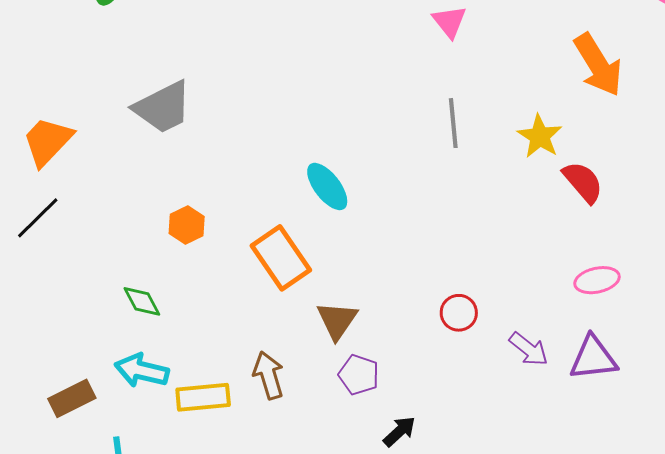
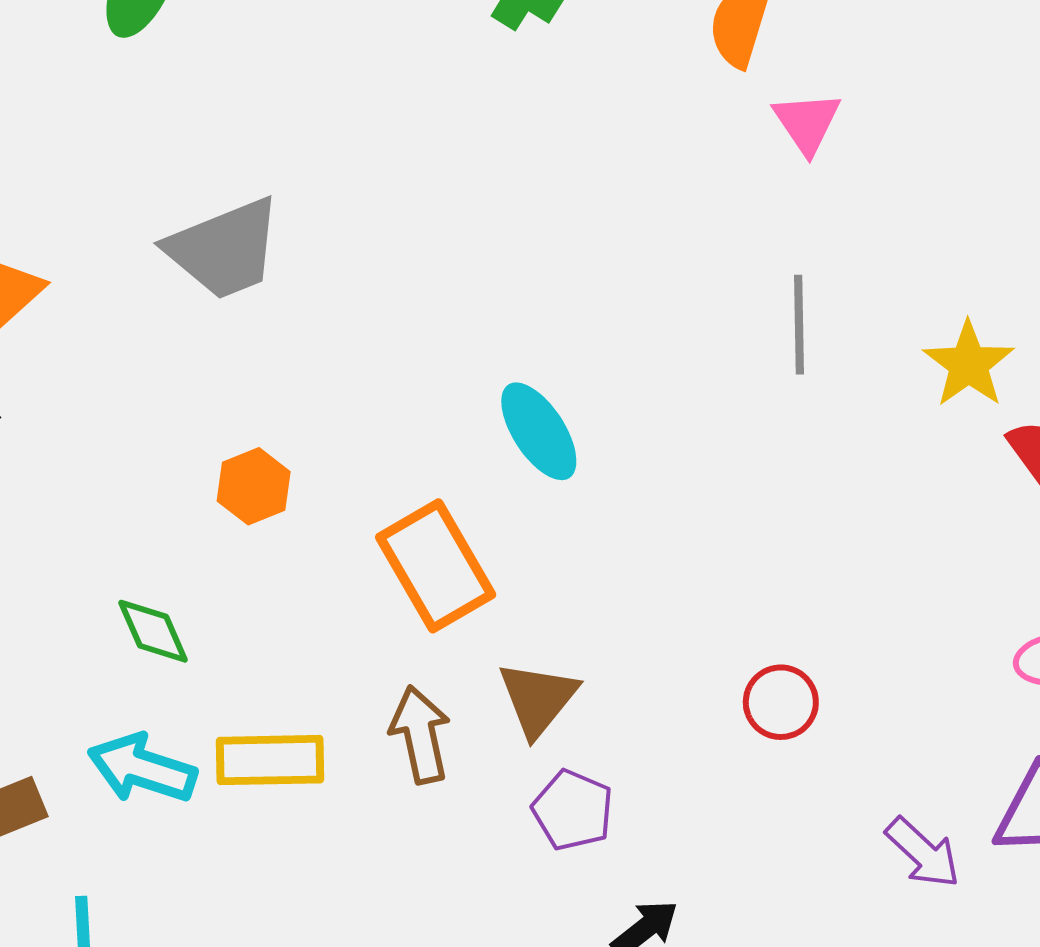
purple arrow: (529, 349) -> (923, 853), moved
brown arrow: (269, 375) -> (420, 735), moved
yellow rectangle: (203, 397) -> (270, 760), moved

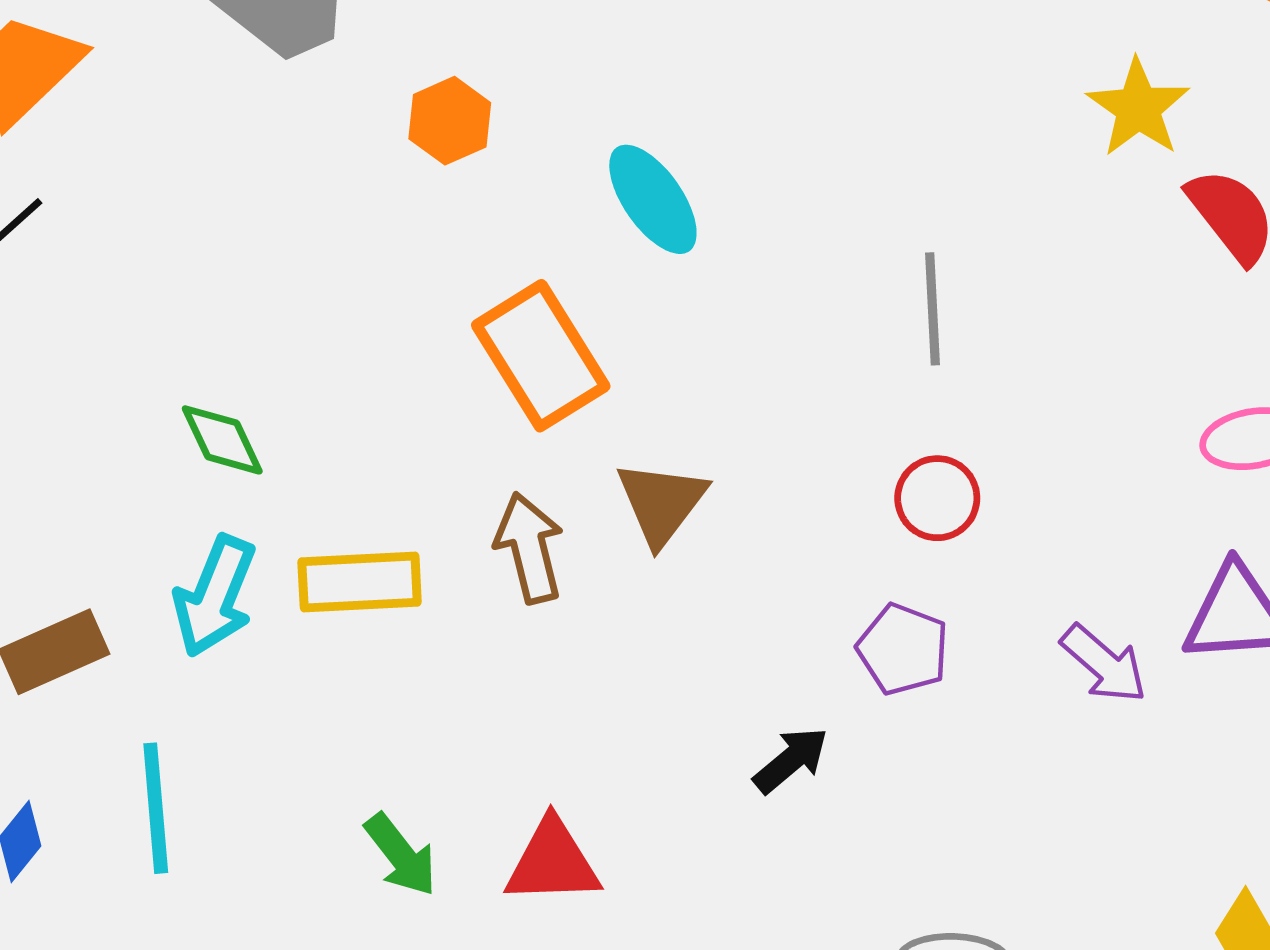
gray line: (799, 325) -> (932, 309), moved
orange hexagon: (254, 486) -> (450, 121), moved
cyan arrow: (142, 768) -> (215, 596), turned -84
purple pentagon: (573, 810) -> (903, 649), moved

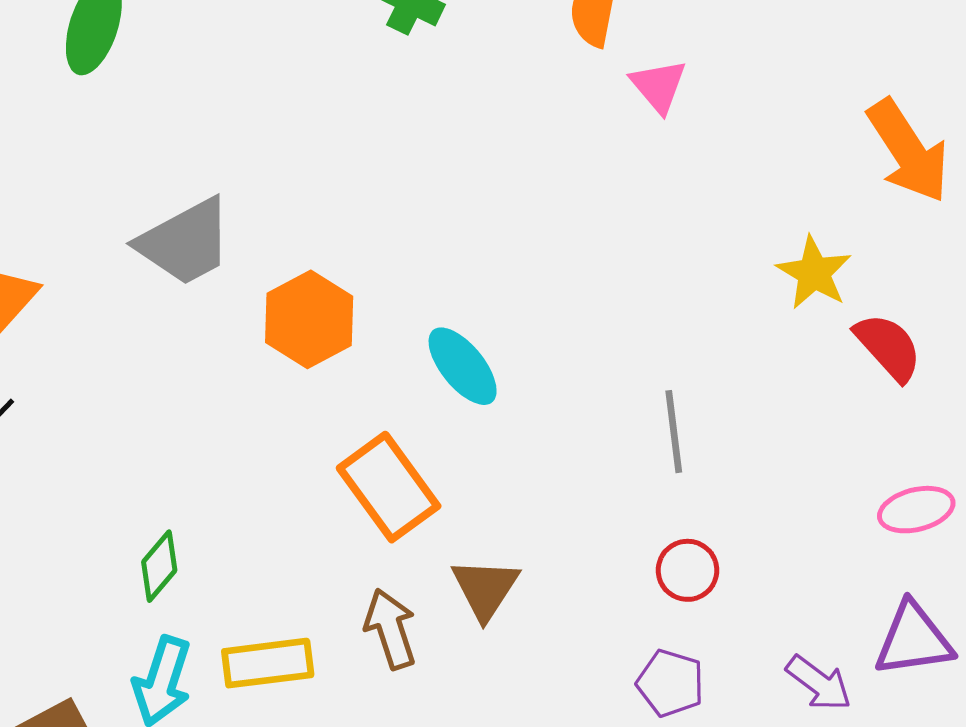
orange hexagon: (450, 121) -> (309, 319), size x1.5
green diamond: (222, 440) -> (159, 566), turned 70

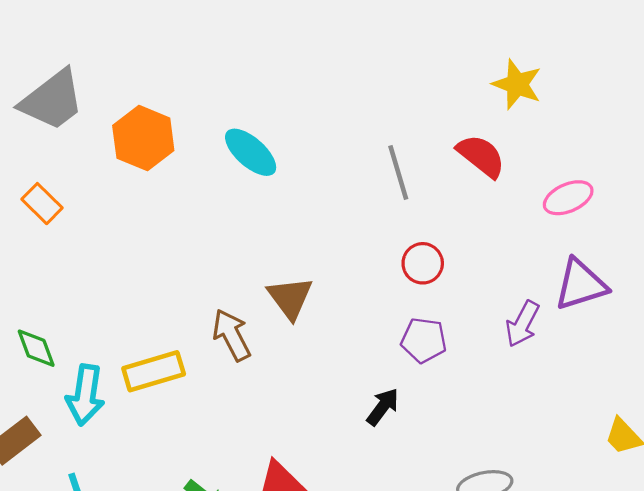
yellow star: (814, 273) -> (517, 84), moved
red semicircle: (888, 347) -> (481, 156), moved
orange rectangle: (389, 487) -> (42, 204), moved, size x0.6
green diamond: (159, 566) -> (36, 348), moved, turned -51
purple arrow: (819, 683) -> (522, 324), turned 90

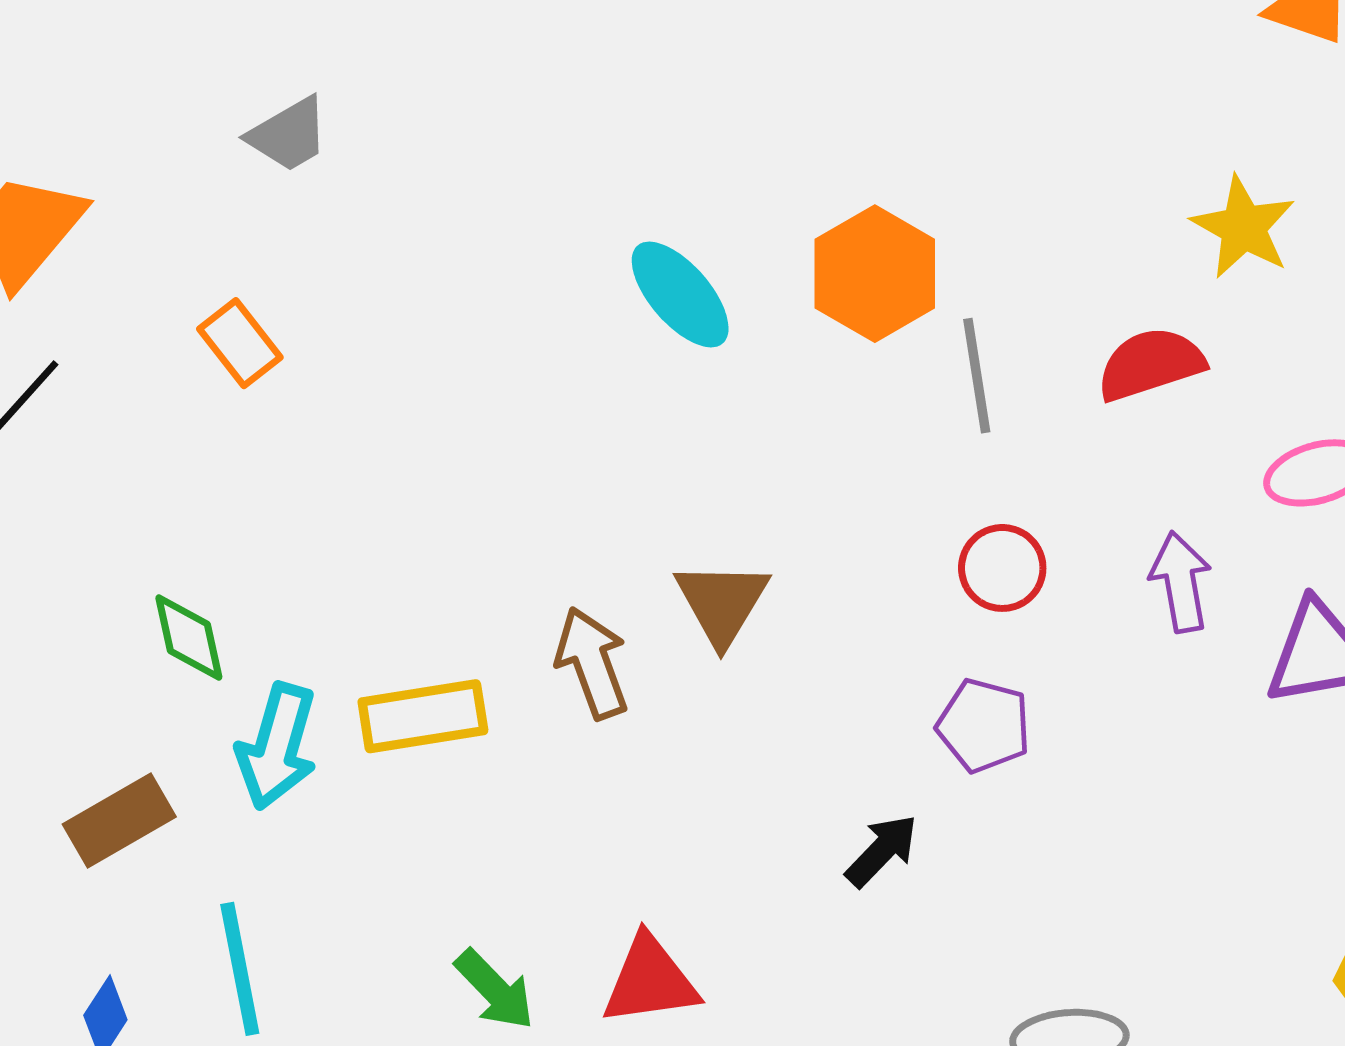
gray trapezoid: (52, 100) -> (288, 135), size x0.6
orange hexagon: (143, 138) -> (875, 274), moved
red semicircle: (481, 156) -> (1151, 364), turned -64
purple arrow: (522, 324) -> (1181, 582), moved, turned 135

